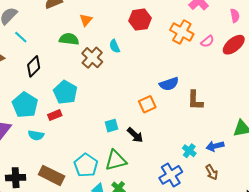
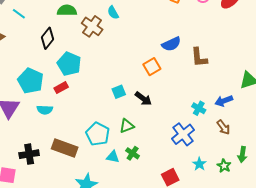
black diamond: (34, 66) -> (47, 38), moved
green triangle: (116, 160) -> (127, 126), size x0.7

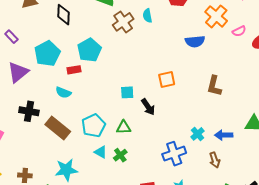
black diamond: (47, 38) -> (64, 15), moved, turned -55
blue semicircle: (171, 44) -> (195, 41), moved
cyan semicircle: (45, 110) -> (63, 92), moved
black cross: (29, 154) -> (29, 111), moved

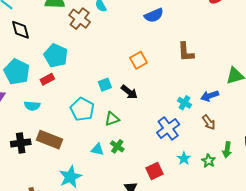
cyan semicircle: (63, 92) -> (32, 106), moved
black cross: (29, 111) -> (21, 143), moved
cyan pentagon: (94, 126) -> (82, 109), moved

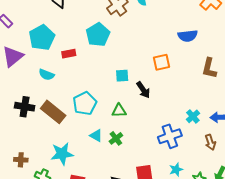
blue semicircle: (154, 15) -> (188, 36), moved
cyan pentagon: (56, 56) -> (98, 35), moved
cyan pentagon: (82, 109) -> (85, 103), moved

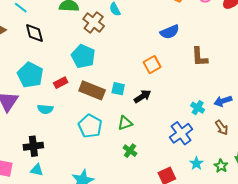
cyan square: (122, 76) -> (118, 89), turned 32
black arrow: (143, 90) -> (142, 96), turned -72
brown rectangle: (53, 112) -> (92, 90), moved
cyan triangle: (96, 136) -> (37, 170), moved

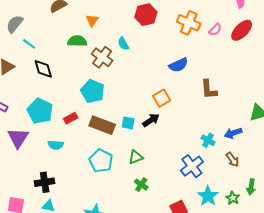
black arrow: (142, 96) -> (151, 120), moved
cyan star: (196, 163) -> (208, 196), size x1.5

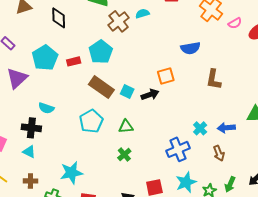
cyan semicircle: (123, 44) -> (142, 14), turned 88
red rectangle: (71, 118) -> (74, 61), moved
cyan semicircle: (56, 145) -> (46, 108), moved

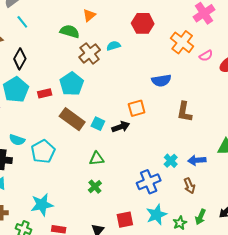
black diamond: (59, 18) -> (20, 59), moved, turned 30
cyan pentagon: (91, 121) -> (43, 151), moved

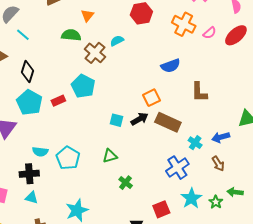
brown rectangle: (72, 119) -> (168, 122), moved
green triangle: (97, 159) -> (110, 156), moved
green arrow: (200, 217) -> (235, 192), turned 84

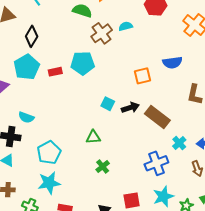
cyan pentagon: (83, 86) -> (83, 63), turned 30
orange square: (152, 98) -> (142, 76), moved
cyan pentagon: (68, 158) -> (49, 153), moved

